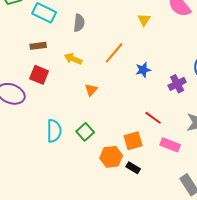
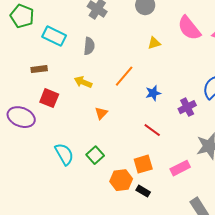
yellow triangle: (144, 20) -> (154, 43), turned 40
brown rectangle: (38, 46) -> (39, 69), moved
red line: (153, 118) -> (152, 130), moved
cyan semicircle: (54, 131) -> (64, 154), turned -30
pink rectangle: (170, 145) -> (180, 168), turned -48

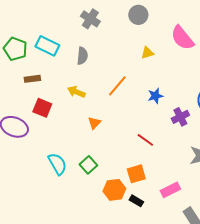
green pentagon: (22, 16) -> (15, 49), moved
blue star: (153, 93) -> (155, 96), moved
pink rectangle: (180, 168) -> (170, 190), moved

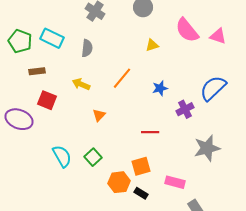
red line: (145, 140) -> (150, 132), turned -36
pink rectangle: (170, 190) -> (175, 182), turned 42

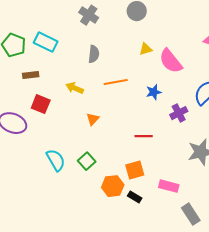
pink semicircle: (187, 30) -> (171, 61), moved
gray semicircle: (87, 48) -> (94, 54), moved
orange line: (122, 78) -> (116, 82), turned 40

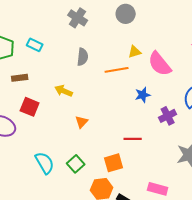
cyan rectangle: (46, 42) -> (35, 45), size x0.7
orange line: (116, 82) -> (117, 70), moved
orange square: (135, 170) -> (114, 163), moved

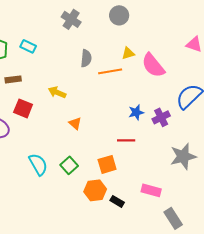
gray semicircle: (83, 57) -> (86, 58), moved
blue star: (143, 95) -> (136, 112), moved
orange triangle: (82, 122) -> (75, 123), turned -32

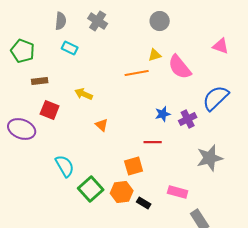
gray circle: (119, 15) -> (160, 21), moved
cyan rectangle: (28, 46) -> (70, 48), moved
gray semicircle: (86, 58) -> (61, 21), moved
green square: (69, 165) -> (91, 189), moved, size x1.4

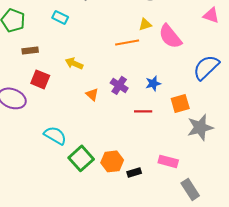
purple cross: (188, 119) -> (119, 85), moved, turned -30
cyan semicircle: (65, 166) -> (55, 135), turned -30
orange square: (134, 166) -> (180, 103), moved
black rectangle: (144, 203) -> (134, 172), turned -48

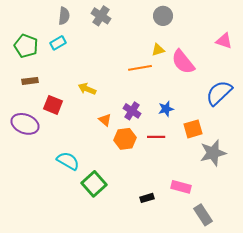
cyan rectangle: (60, 17) -> (58, 43), moved, turned -56
brown rectangle: (30, 50) -> (30, 81), moved
orange hexagon: (112, 161) -> (125, 139), moved

